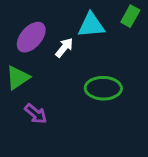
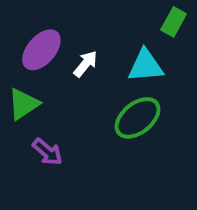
cyan triangle: (91, 25) -> (146, 66), moved
green ellipse: (103, 88) -> (138, 118), turned -40

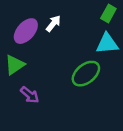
white arrow: (85, 64) -> (53, 24), moved
cyan triangle: (146, 66) -> (107, 44), moved

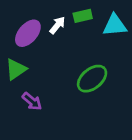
green rectangle: (108, 13) -> (83, 16), moved, turned 48
cyan triangle: (107, 44) -> (115, 25), moved

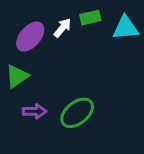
green ellipse: (92, 79) -> (77, 113), moved
purple arrow: (32, 101) -> (35, 111), turned -40

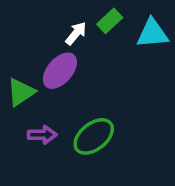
green rectangle: (90, 18) -> (110, 21), turned -30
purple ellipse: (30, 37) -> (60, 71), moved

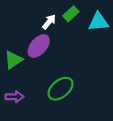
purple arrow: (42, 135) -> (14, 97), moved

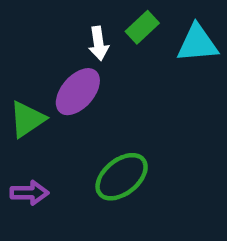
white arrow: (49, 22) -> (99, 43), turned 133

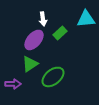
green rectangle: (142, 27) -> (60, 33), moved
green triangle: (27, 119) -> (30, 64), moved

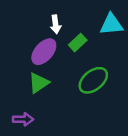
green ellipse: (53, 77) -> (93, 80), moved
purple arrow: (13, 84) -> (23, 119), moved

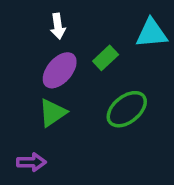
white arrow: (56, 24) -> (58, 26), moved

